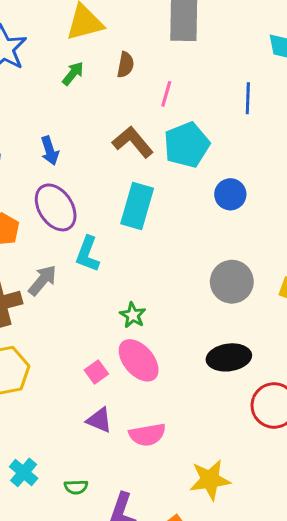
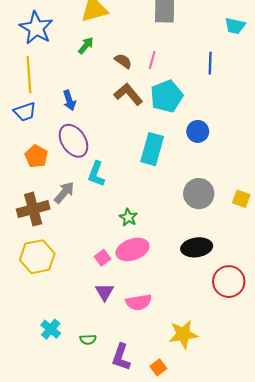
brown semicircle: (125, 65) -> (123, 61), moved, turned -66
cyan rectangle: (137, 206) -> (152, 149), moved
pink ellipse: (139, 360) -> (132, 249), turned -68
purple triangle: (99, 420) -> (105, 292), turned 36

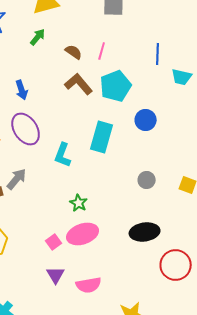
cyan trapezoid: (235, 26) -> (182, 77), moved
cyan L-shape: (96, 174) -> (63, 155), moved
gray circle: (199, 194) -> (147, 180), size x0.6

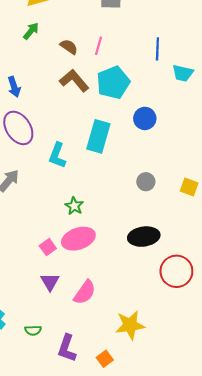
pink semicircle: (89, 285) -> (85, 292), turned -45

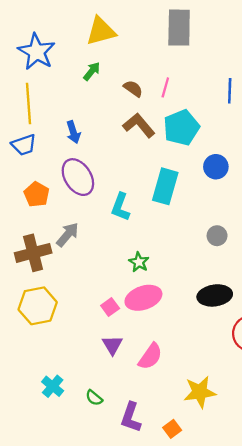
green semicircle: (33, 330) -> (94, 398), turned 42

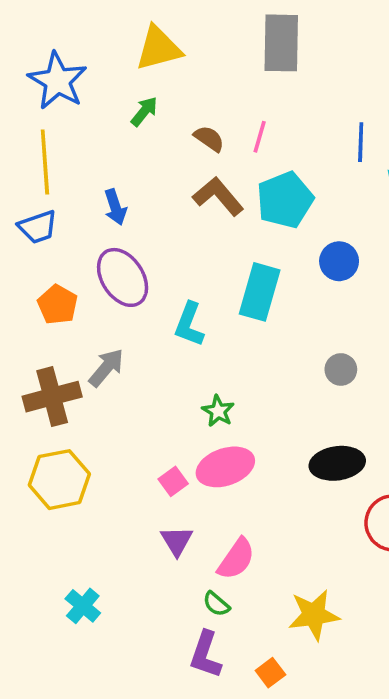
green semicircle: (94, 398) -> (216, 604), moved

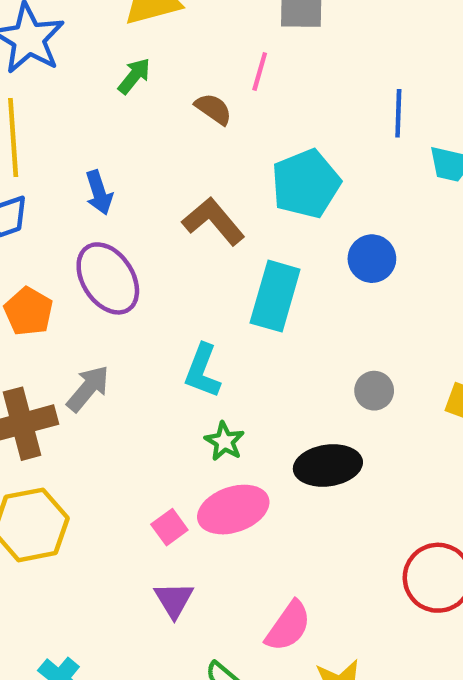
pink line: (260, 137) -> (260, 72), moved
brown L-shape: (218, 196) -> (213, 221), moved
cyan L-shape: (189, 324) -> (202, 371), moved
black ellipse: (337, 463) -> (328, 465), moved
pink semicircle: (236, 559) -> (288, 626), moved

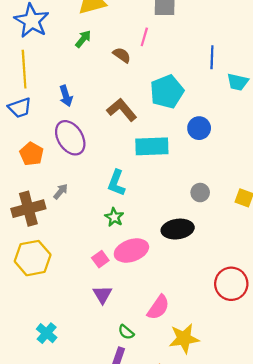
cyan rectangle: (275, 296) -> (152, 146), turned 72
gray arrow: (88, 388) -> (61, 191), size x0.7
green star: (224, 441) -> (114, 217), moved

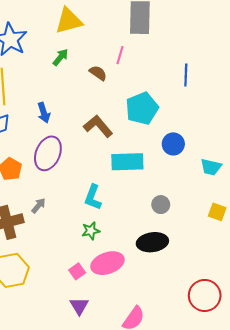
cyan trapezoid: (238, 82) -> (211, 167), moved
purple ellipse: (70, 138) -> (48, 153), turned 56
gray circle: (200, 193) -> (161, 205), moved
green star: (114, 217) -> (91, 231), turned 30

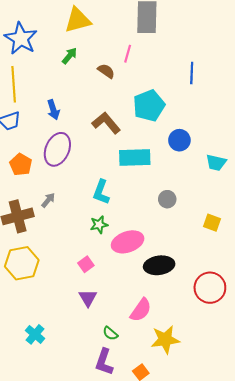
yellow square: (217, 212) -> (212, 223), moved
black ellipse: (152, 242) -> (159, 265), moved
pink ellipse: (107, 263) -> (128, 242), moved

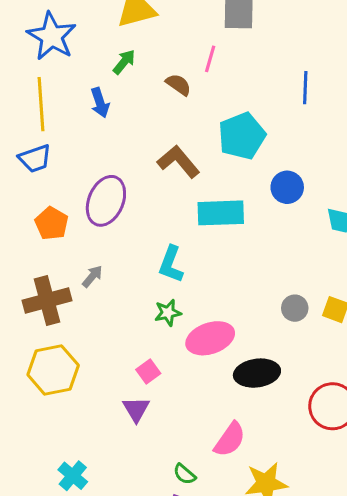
blue arrow: (53, 110) -> (100, 103), moved
gray circle: (167, 199) -> (295, 308), moved
purple triangle: (88, 298) -> (136, 409), moved

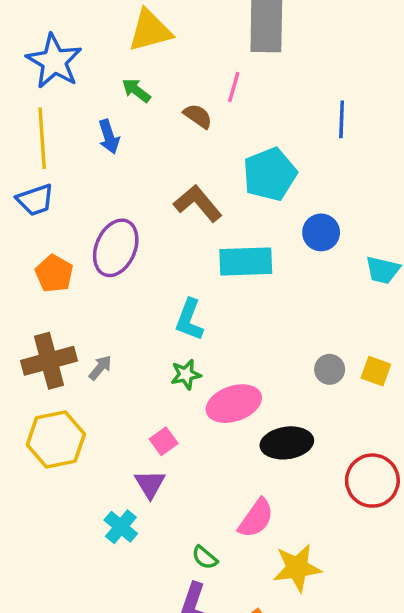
green arrow: (124, 62) -> (136, 90), turned -92
gray arrow: (92, 276) -> (100, 368), moved
cyan cross: (73, 476) -> (121, 527), moved

